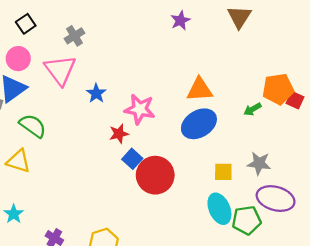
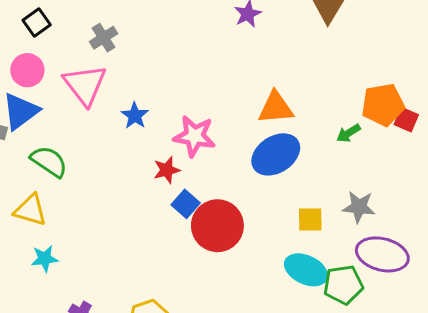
cyan ellipse: (219, 209) -> (306, 270), turned -40
cyan star: (14, 214) -> (45, 259), moved, turned 30

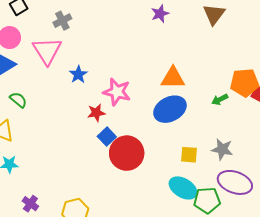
green semicircle: (49, 162) -> (18, 100), size x0.7

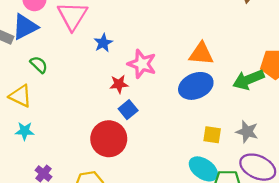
green arrow: (220, 99) -> (248, 80), size x1.8
red circle: (127, 153) -> (109, 139), moved

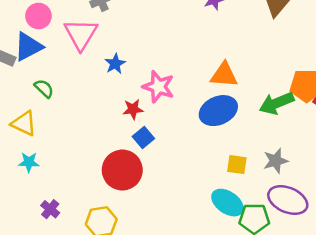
gray star: (247, 132) -> (276, 161), turned -30

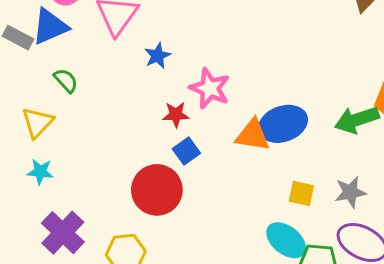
orange triangle: (224, 75) -> (252, 135), moved
yellow triangle: (24, 123) -> (37, 123), turned 44
purple cross: (50, 209) -> (63, 233), size x1.8

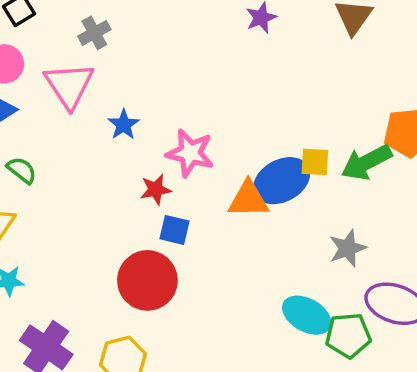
blue square: (186, 151) -> (175, 230), turned -32
gray star: (350, 192) -> (348, 248), moved
yellow square: (301, 193) -> (315, 162), moved

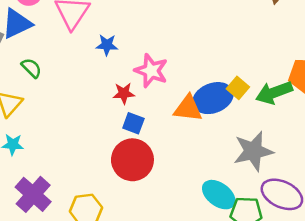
blue star: (124, 125) -> (107, 45), turned 30
yellow square: (315, 162) -> (238, 88), turned 30
gray star: (348, 248) -> (253, 151), size x1.5
red circle: (147, 280) -> (132, 160), moved

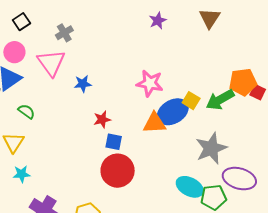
pink star: (151, 71) -> (150, 83), moved

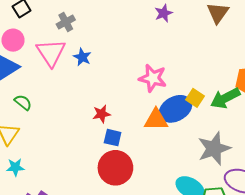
blue star: (83, 84) -> (82, 57), moved, turned 30

